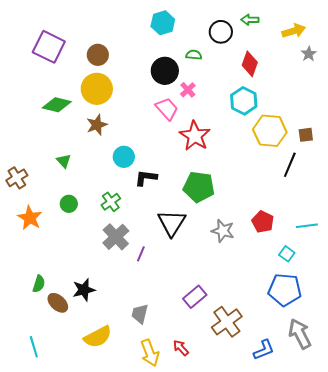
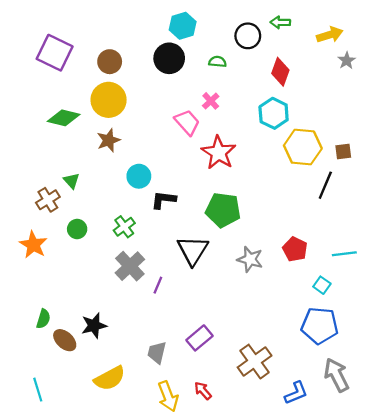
black circle: (165, 71) -> (169, 58), moved
brown cross: (17, 178) -> (48, 200), moved
purple rectangle: (195, 297) -> (199, 338), moved

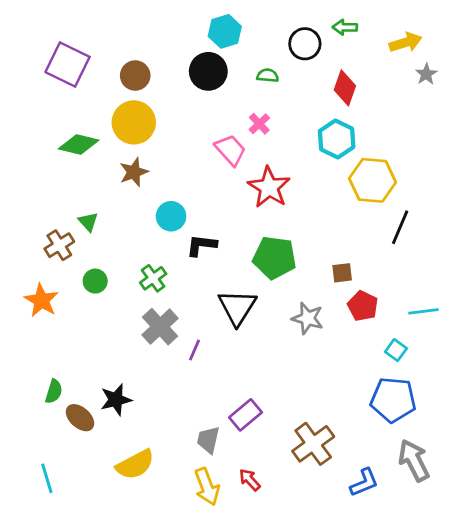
brown square: (343, 152) -> (342, 273), moved
gray trapezoid: (157, 353) -> (208, 440), moved

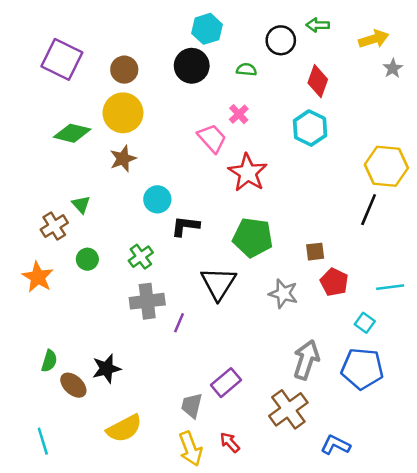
yellow hexagon: (372, 180) -> (386, 166), moved
gray cross: (160, 327) -> (147, 301), turned 36
gray arrow: (414, 460) -> (306, 360), moved, turned 45
blue L-shape: (364, 482) -> (335, 445), turned -132

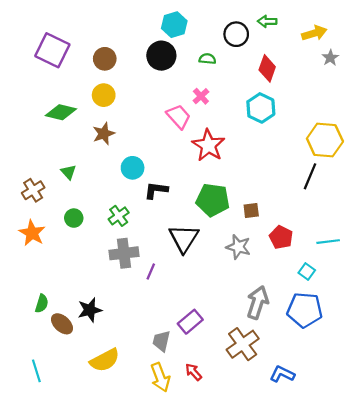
yellow circle: (123, 113) -> (104, 95), size x0.7
brown cross: (54, 226) -> (33, 190), moved
brown square: (315, 252) -> (251, 211), moved

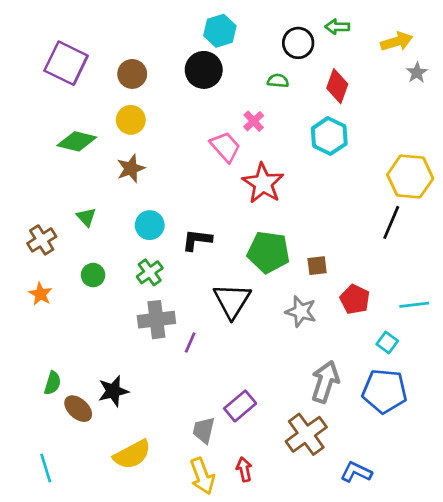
green semicircle: (207, 59) -> (278, 81), moved
cyan circle: (133, 168) -> (150, 225), moved
orange star: (32, 233) -> (40, 294), size x0.7
red arrow: (193, 372) -> (244, 469), turned 30

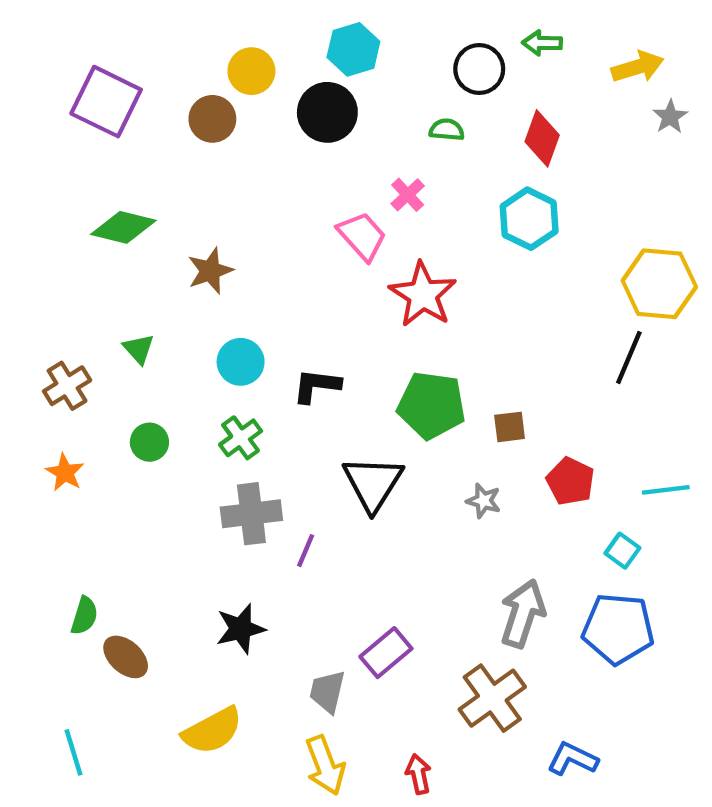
yellow circle: (131, 120) -> (251, 71), moved
gray star: (301, 311) -> (484, 501), size x0.7
black star: (113, 391) -> (241, 629), moved
red arrow: (244, 469) -> (418, 774), moved

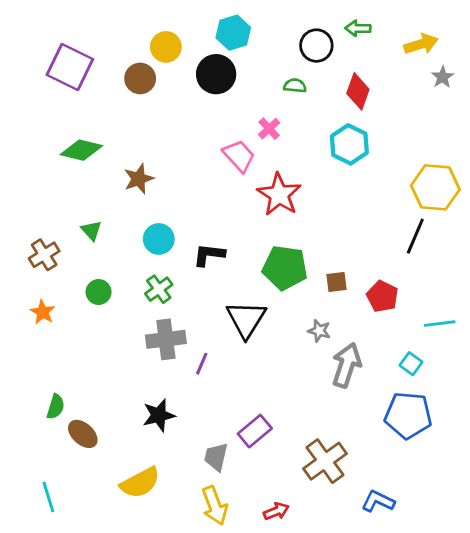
red pentagon: (570, 481) -> (382, 296), moved
gray arrow: (523, 614) -> (347, 365), moved
red arrow: (418, 774) -> (276, 511), turned 80

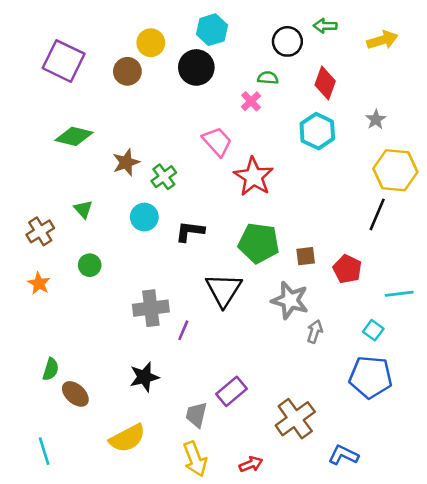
gray star: (443, 77) -> (376, 119), moved
pink cross: (269, 129) -> (251, 101), moved
green cross: (159, 289) -> (164, 177), moved
gray star: (319, 331) -> (290, 300), size x1.8
gray arrow: (347, 365) -> (315, 332), size x0.6

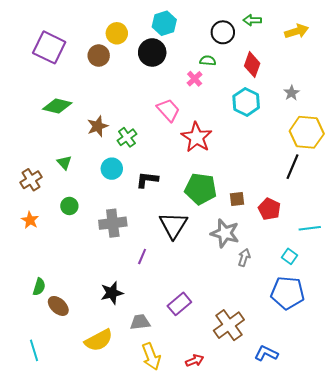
gray cross: (151, 308) -> (113, 223), moved
gray trapezoid: (196, 415) -> (140, 322), moved, turned 70

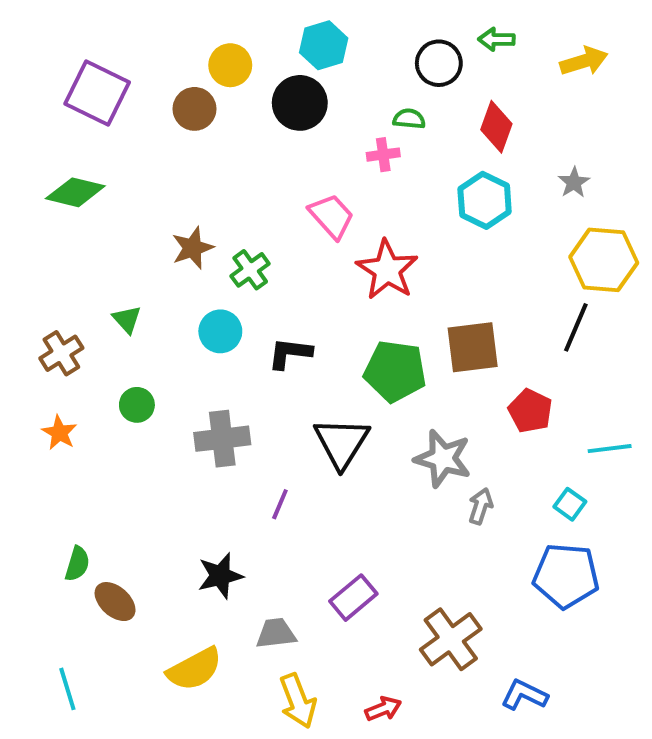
pink cross: (195, 79) -> (383, 155), turned 35
green diamond: (57, 106) -> (75, 192), moved
brown square: (237, 199) -> (473, 347), moved, size x1.8

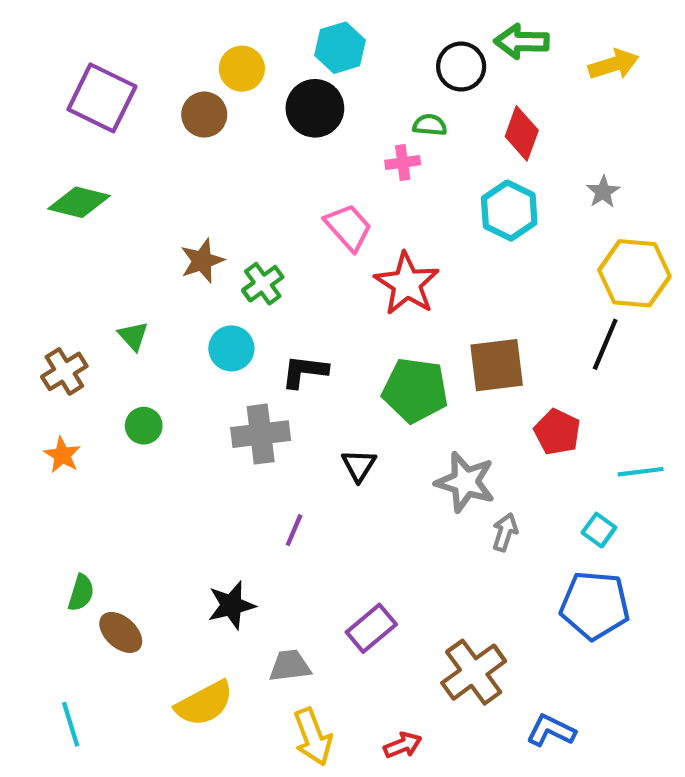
green arrow: (496, 39) -> (522, 41), size x1.4
gray cross: (222, 439) -> (261, 434), moved
black triangle: (341, 443) -> (359, 465), size x0.6

